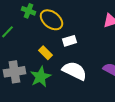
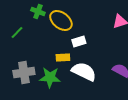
yellow rectangle: (45, 53) -> (63, 58), moved, turned -48
green star: (40, 77) -> (50, 78), turned 30

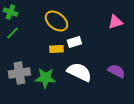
green cross: (38, 12) -> (10, 12), moved
yellow rectangle: (63, 58) -> (56, 49), moved

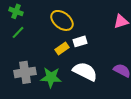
yellow rectangle: (56, 49) -> (62, 48), turned -32

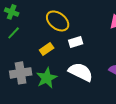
yellow rectangle: (62, 48) -> (47, 49), moved
green star: (51, 77) -> (47, 78), turned -30

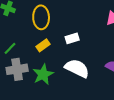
yellow ellipse: (58, 21) -> (41, 17), moved, turned 50
green line: (14, 33) -> (10, 48), moved

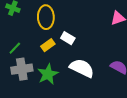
white rectangle: (72, 38) -> (68, 38), moved, turned 48

